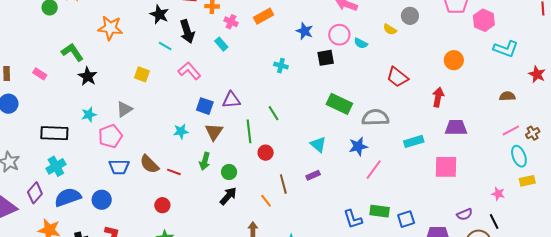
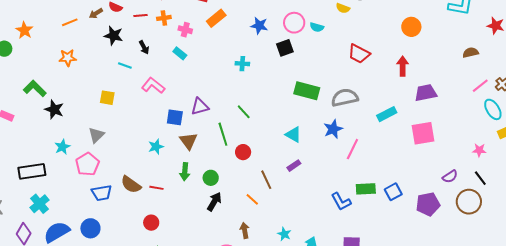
orange star: (110, 28) -> (68, 58), size x0.7
black arrow: (187, 32) -> (144, 47), size x0.6

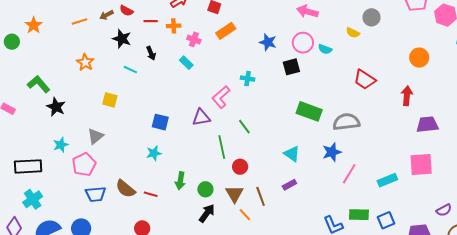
orange star: (68, 58) -> (85, 62), moved, turned 30
pink L-shape: (153, 86) -> (221, 97), moved, turned -85
cyan rectangle: (387, 114) -> (387, 180), moved
blue square: (175, 117) -> (160, 122), moved
brown triangle: (189, 141) -> (235, 194), moved

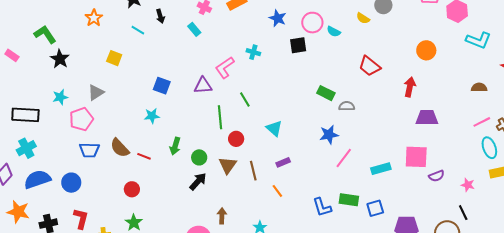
green rectangle: (309, 111) -> (326, 93), moved, size x0.7
gray semicircle: (346, 122) -> (347, 106), size x0.6
cyan triangle: (292, 154) -> (274, 128), moved
purple semicircle: (444, 210) -> (437, 176), moved
orange line: (245, 215) -> (277, 191), moved

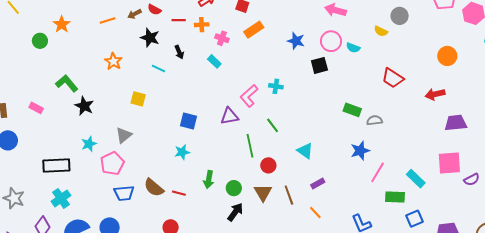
cyan cross: (253, 52) -> (276, 86), moved
red arrow: (410, 87) -> (435, 94), turned -108
cyan rectangle: (381, 169) -> (416, 179), turned 66
green rectangle: (349, 200) -> (395, 197), moved

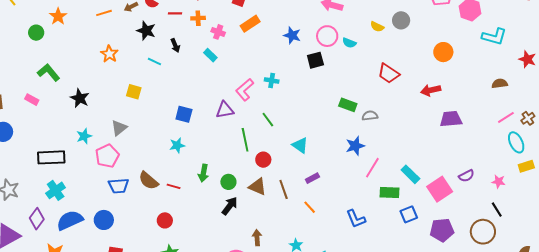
gray circle: (400, 16) -> (401, 20), moved
green L-shape: (67, 83) -> (49, 72), moved
pink square: (449, 163) -> (440, 189), moved, turned -30
brown triangle: (263, 193) -> (258, 187), turned -36

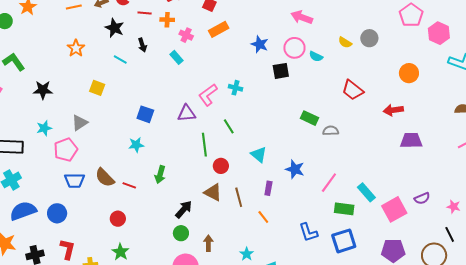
black star: (80, 98) -> (43, 90), turned -30
blue star: (355, 146) -> (295, 169), moved, turned 30
purple rectangle: (312, 178) -> (268, 188), turned -56
green circle: (228, 182) -> (181, 233), moved
blue square: (409, 214) -> (344, 241), moved, size x1.4

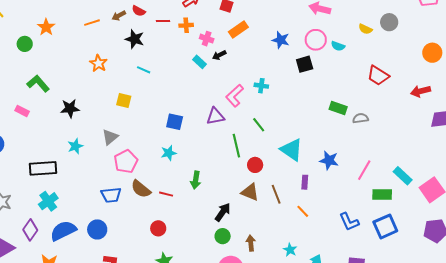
black arrow: (142, 45) -> (219, 55), moved, turned 88
pink pentagon: (66, 150) -> (126, 161), moved
cyan triangle: (259, 155) -> (292, 150), size x1.4

